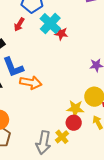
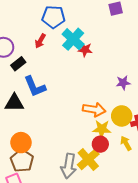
orange arrow: (31, 83) -> (94, 110), moved
yellow cross: (62, 137) -> (88, 159), size x1.5

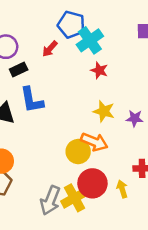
cyan cross: (73, 39) -> (90, 40), moved
yellow circle: (122, 116) -> (78, 152), moved
yellow star: (102, 129) -> (104, 111), moved
red circle: (100, 144) -> (92, 183), size x1.5

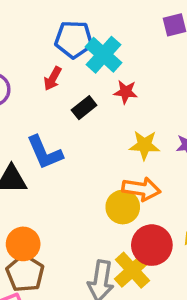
black rectangle: (19, 70) -> (84, 108), moved

